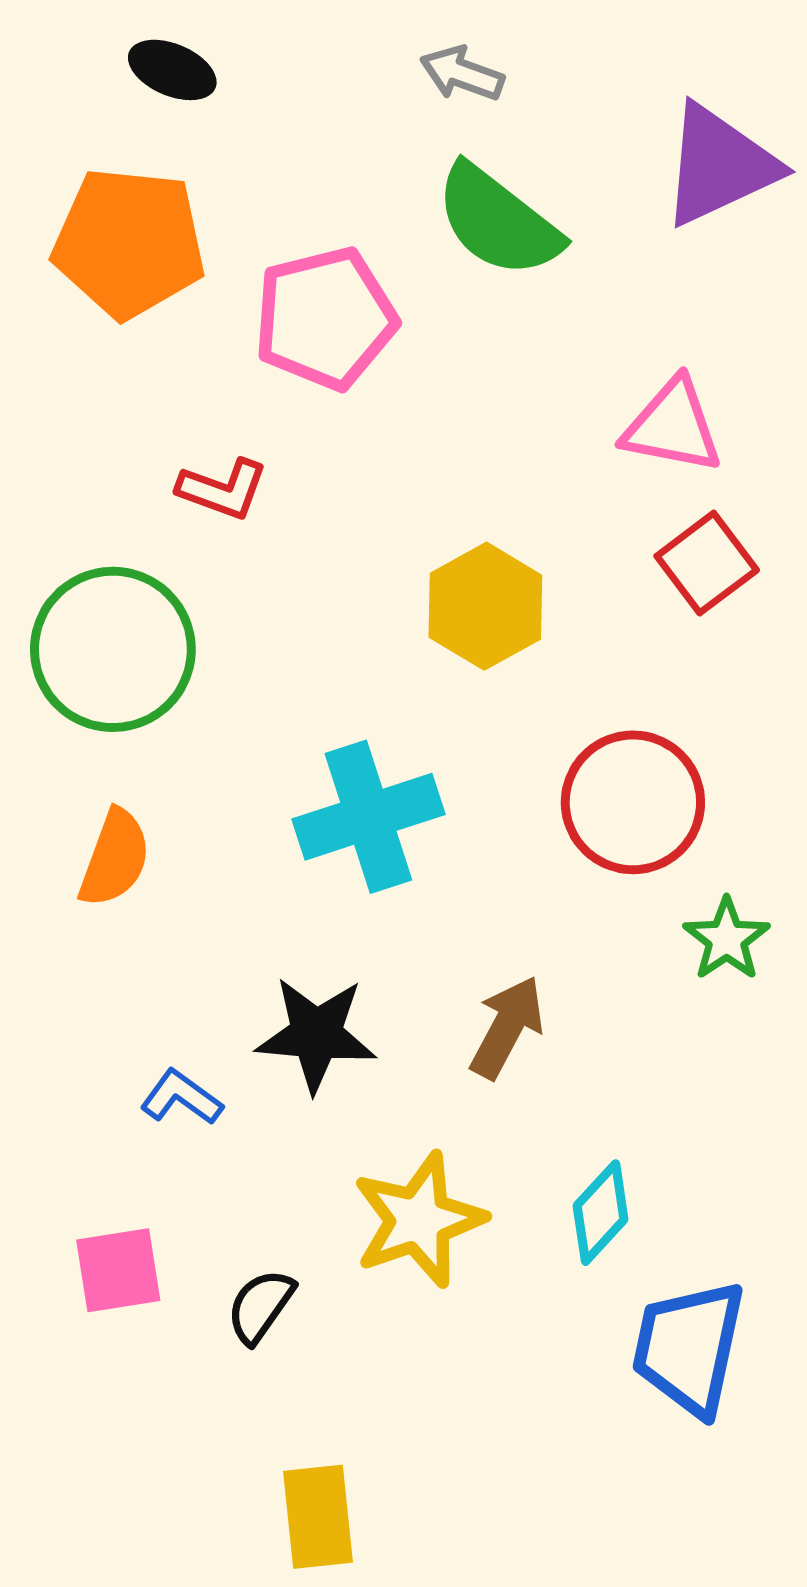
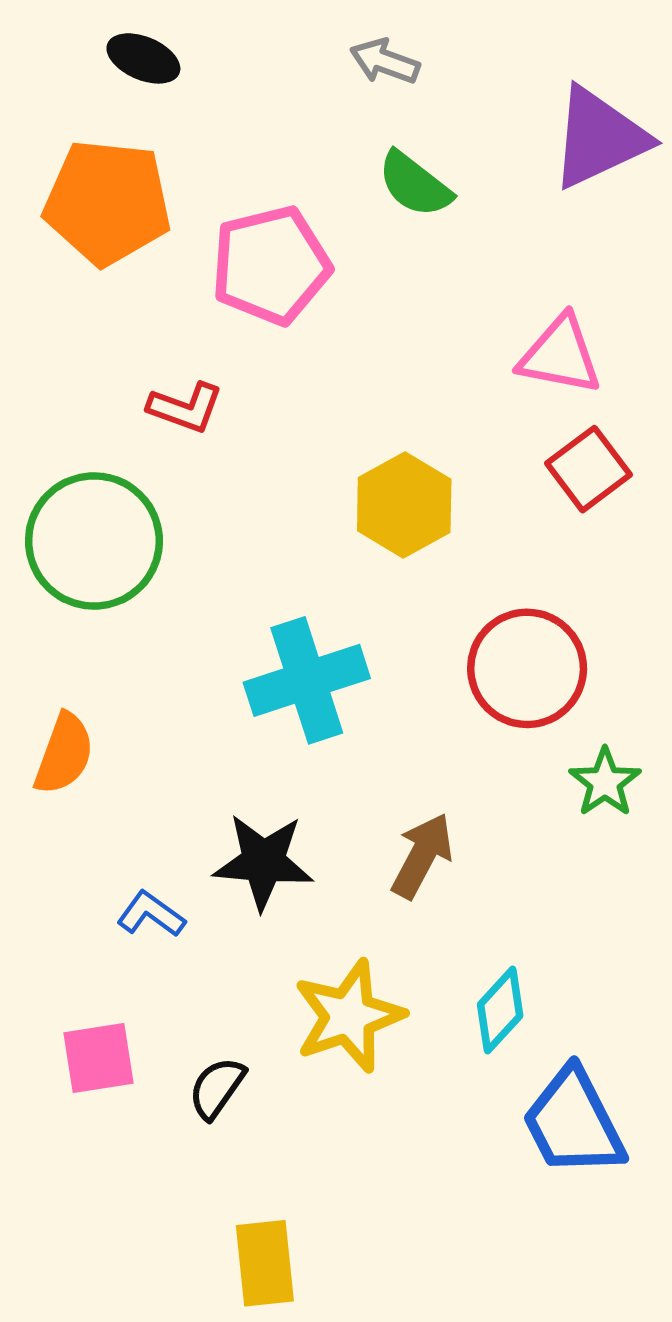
green semicircle: (498, 221) -> (415, 184), size x0.7
orange semicircle: (115, 858) -> (64, 754), moved
blue trapezoid: (689, 1348) -> (574, 1122), turned -39

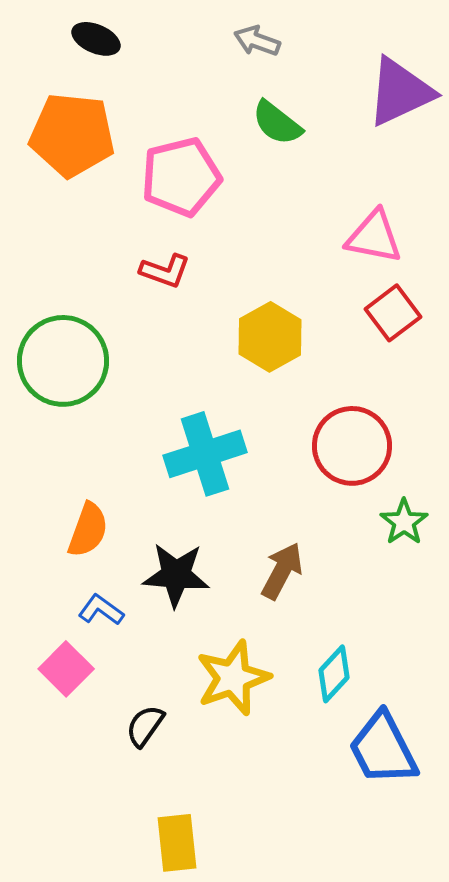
red L-shape: (185, 408) -> (165, 271), moved
orange semicircle: (64, 754) -> (88, 530), moved
pink square: (98, 1058) -> (66, 669), moved, turned -36

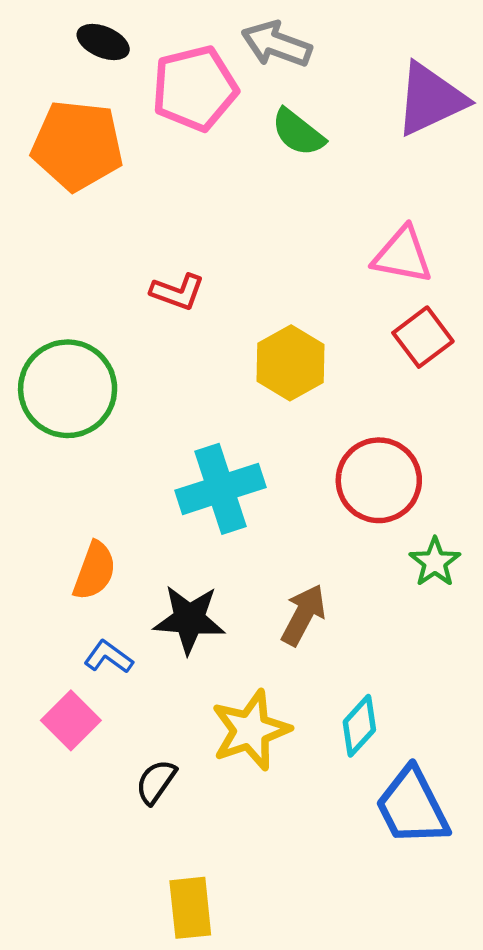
gray arrow: (257, 41) -> (276, 44), size x1.4
pink pentagon: (181, 177) -> (195, 88), moved

